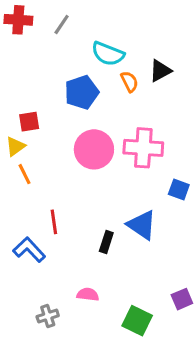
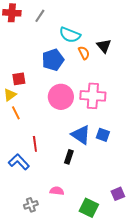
black triangle: (160, 71) -> (104, 46), turned -42
blue square: (179, 190) -> (103, 135), moved
blue triangle: (142, 225) -> (81, 135), moved

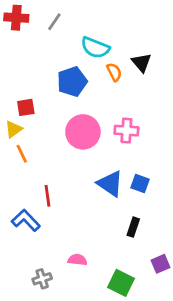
pink cross: (93, 96) -> (126, 131), size x0.7
black rectangle: (69, 157) -> (133, 227), moved

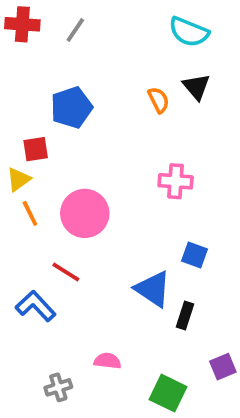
cyan semicircle: (95, 48) -> (189, 32), moved
blue pentagon: (72, 82) -> (72, 108), moved
pink circle: (83, 132) -> (85, 213), moved
blue triangle: (110, 184) -> (153, 289), moved
red line: (48, 196) -> (66, 272), turned -50

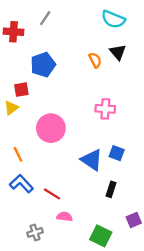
red cross: (22, 24) -> (13, 32), moved
orange line: (30, 213) -> (18, 154), moved
red line: (66, 272) -> (52, 194), moved
blue triangle: (153, 289) -> (92, 160), moved

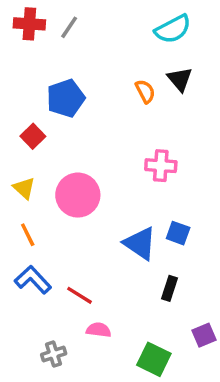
cyan semicircle: (113, 19) -> (173, 29), turned -50
red cross: (13, 32) -> (29, 24), moved
red square: (21, 90) -> (33, 136), turned -35
yellow triangle: (11, 108) -> (24, 188), moved, turned -42

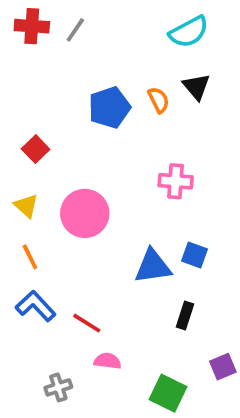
blue pentagon: (66, 98) -> (109, 107), moved
blue triangle: (140, 243) -> (153, 266), turned -42

